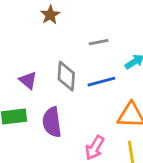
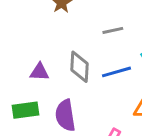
purple triangle: (28, 80) -> (40, 72), turned -36

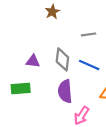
blue line: (116, 72) -> (89, 65), turned 36
purple semicircle: (65, 115) -> (65, 91), moved

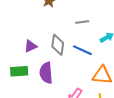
purple triangle: (33, 61) -> (31, 46), turned -32
purple semicircle: (65, 91) -> (46, 73), moved

